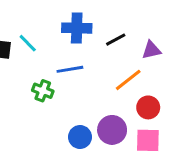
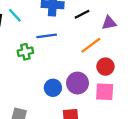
green cross: (43, 91) -> (25, 52), turned -35

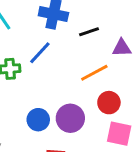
blue line: (47, 36) -> (40, 53), turned -48
pink square: (105, 92) -> (119, 134), moved

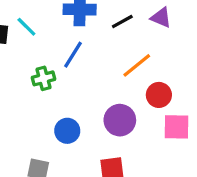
purple triangle: (122, 48) -> (161, 18), moved, turned 36
blue circle: (38, 120) -> (67, 131), moved

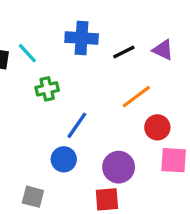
blue line: (73, 55) -> (77, 125), moved
green cross: (43, 78) -> (47, 89), moved
purple circle: (120, 120) -> (119, 167), moved

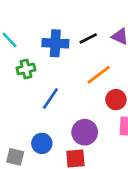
blue cross: (82, 38) -> (55, 43), moved
blue circle: (64, 159) -> (42, 143), moved

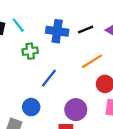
blue circle: (42, 143) -> (31, 107), moved

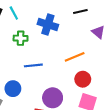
black line: (86, 29) -> (80, 11), moved
blue line: (49, 78) -> (33, 65), turned 36

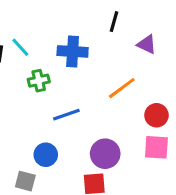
black line: (80, 11) -> (114, 22), turned -48
red circle: (83, 79) -> (156, 115), moved

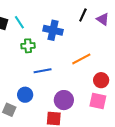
purple triangle: (147, 44) -> (103, 19), moved

